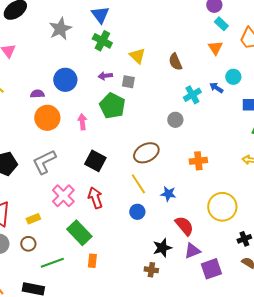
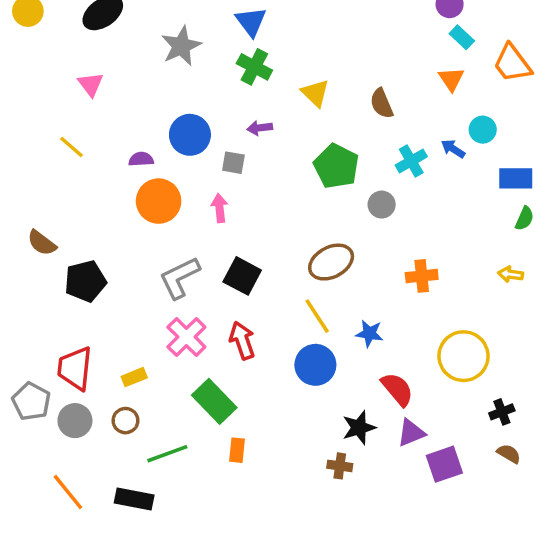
gray square: (128, 82) -> (233, 163), moved
green pentagon: (112, 106) -> (336, 166), moved
gray L-shape: (44, 162) -> (179, 278), moved
blue circle: (137, 212) -> (315, 365), size x1.5

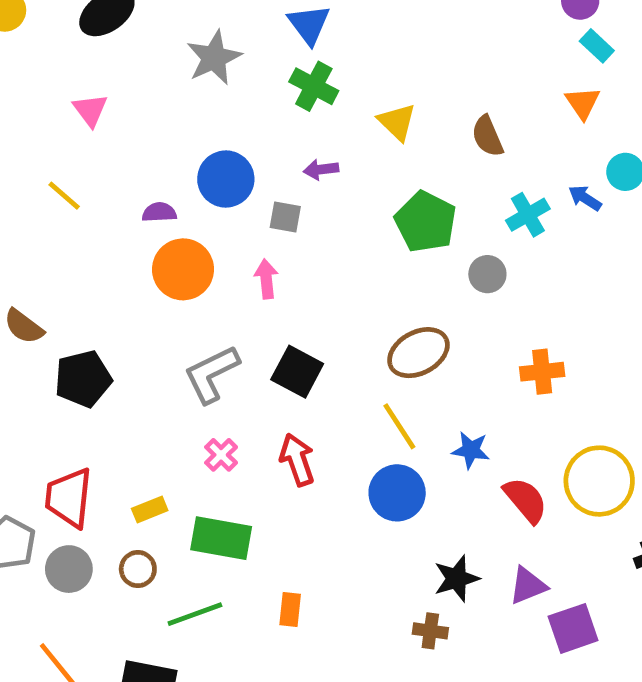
pink cross: (186, 337) -> (221, 455), size x0.6
red semicircle: (397, 389) -> (525, 500), moved
green rectangle: (214, 401) -> (221, 538), moved, turned -36

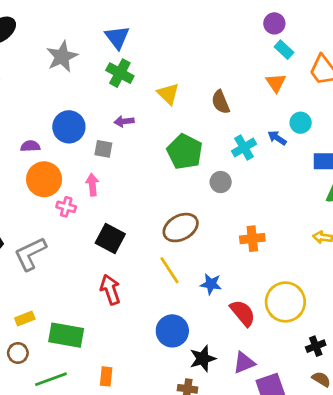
gray L-shape: (212, 374) -> (30, 254), moved
pink cross: (221, 455) -> (66, 207), moved, turned -30
blue circle: (397, 493) -> (172, 331), moved

